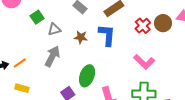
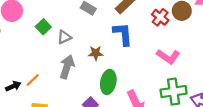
brown star: (81, 37) -> (96, 53), moved

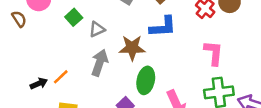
blue L-shape: (123, 34) -> (163, 27), turned 90
brown star: (96, 53) -> (132, 48), size x1.5
pink L-shape: (168, 57) -> (213, 53), turned -120

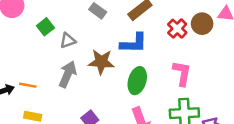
orange line: (61, 77) -> (28, 85), turned 49
green ellipse: (146, 80) -> (137, 81), moved

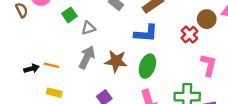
red cross: (177, 29) -> (189, 35), moved
brown star: (101, 62) -> (116, 61), moved
pink L-shape: (182, 73) -> (209, 65), moved

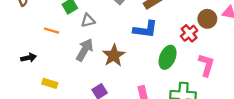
brown star: (116, 61) -> (114, 55), turned 30
orange line: (51, 65) -> (52, 31), moved
green ellipse: (147, 66) -> (168, 57), moved

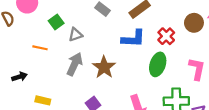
red cross: (189, 33) -> (166, 36), moved

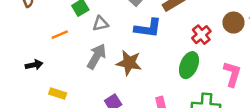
blue L-shape: (133, 39) -> (148, 28), moved
orange line: (40, 48) -> (60, 35), turned -40
brown star: (104, 67) -> (129, 63), turned -30

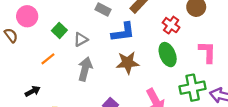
brown star: (129, 63) -> (128, 63), moved
green ellipse: (189, 65) -> (168, 55), turned -30

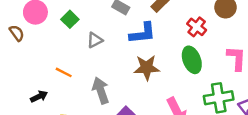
green square: (59, 30) -> (70, 19), moved
orange line: (48, 59) -> (64, 72), moved, turned 64
gray arrow: (85, 69) -> (101, 90), moved, turned -35

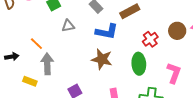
gray arrow: (101, 90) -> (47, 64), moved

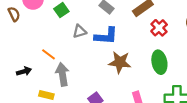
blue L-shape: (107, 32) -> (106, 36), moved
red cross: (150, 39) -> (159, 28), moved

